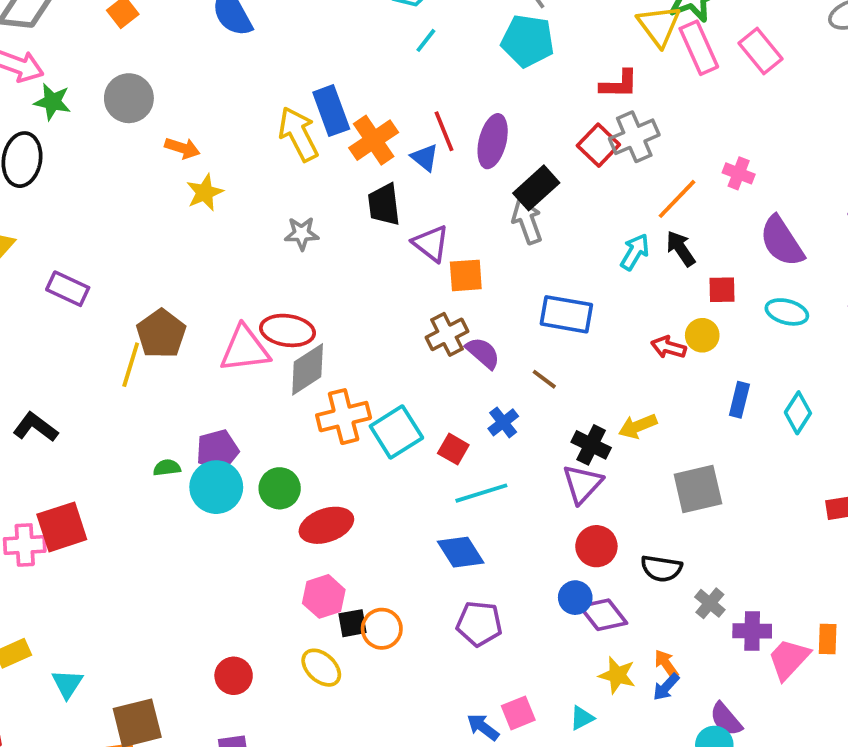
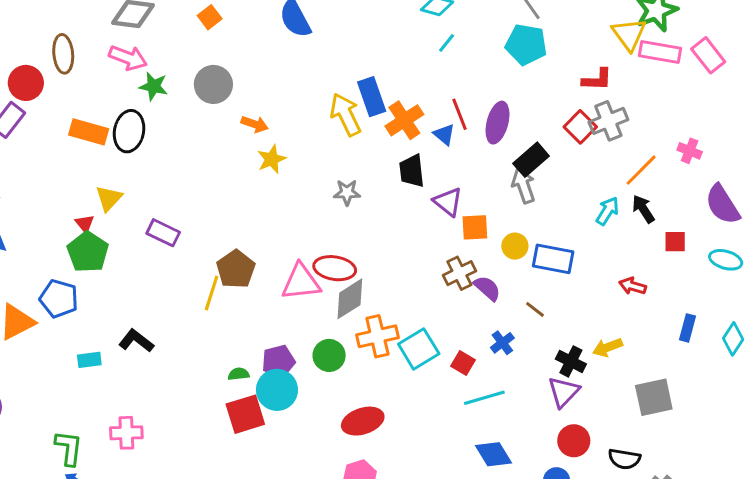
pink rectangle: (699, 48) -> (660, 52), turned -57
yellow circle: (702, 335) -> (515, 246), moved
green circle: (280, 488) -> (329, 355), moved
red square: (62, 527) -> (245, 414), moved
blue diamond: (461, 552) -> (494, 454), moved

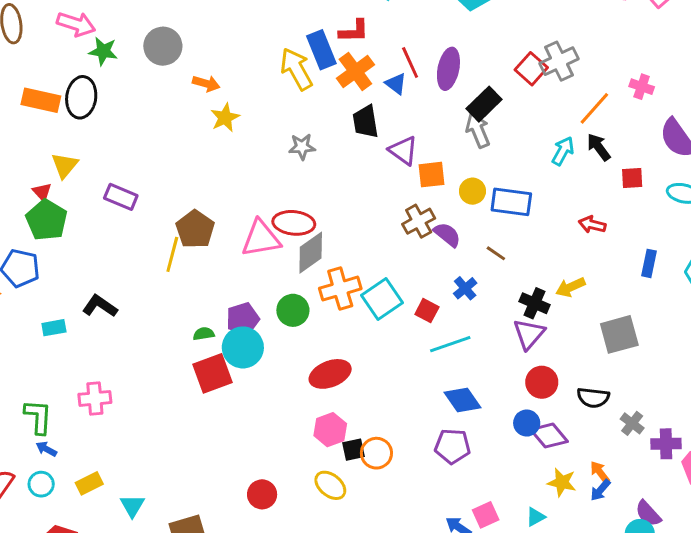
red L-shape: (597, 79) -> (354, 31), moved

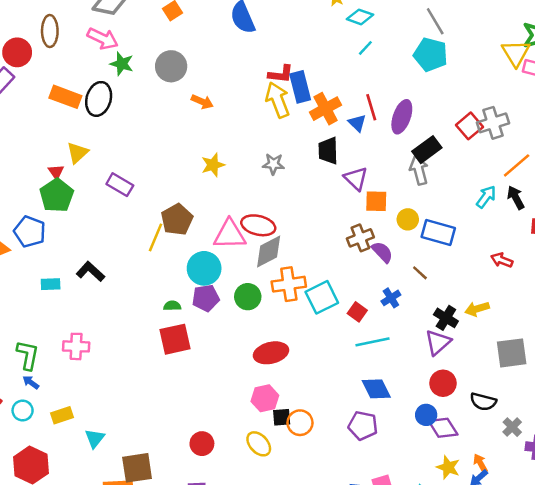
red L-shape: (354, 31) -> (281, 74), moved
yellow star: (225, 118) -> (213, 165), moved
cyan circle: (243, 347) -> (204, 268), moved

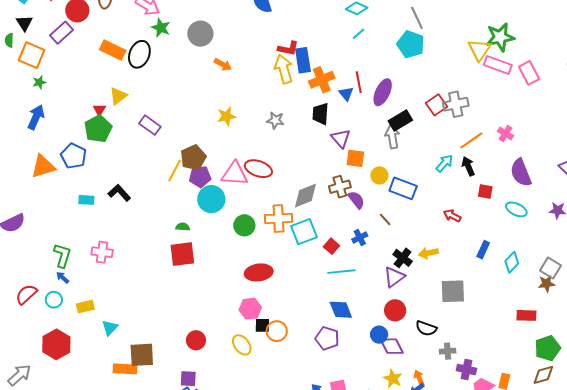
gray diamond: (269, 252) -> (305, 196), moved
purple pentagon: (206, 298) -> (200, 177), moved
gray cross: (512, 427) -> (448, 351), turned 35

